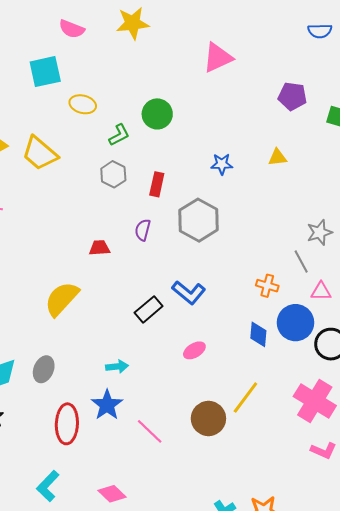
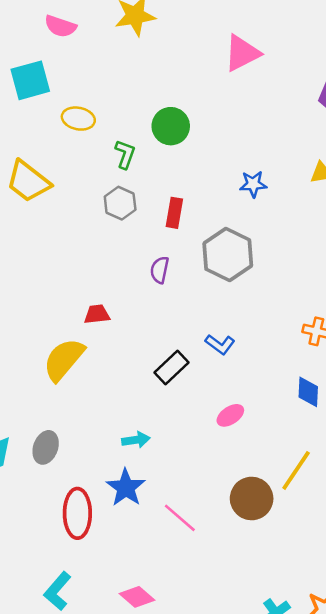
green L-shape: (119, 135) -> (125, 154), turned -40
red trapezoid: (99, 248) -> (97, 314), moved
blue L-shape: (189, 293) -> (220, 344), size x0.7

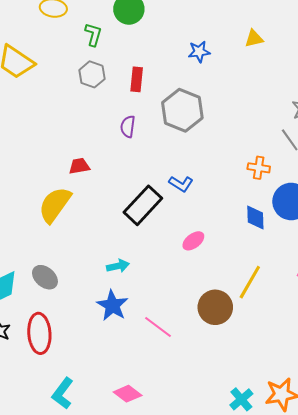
black rectangle: (171, 368) -> (143, 205), size x1.4
gray ellipse: (46, 447) -> (45, 277), turned -65
red ellipse: (77, 513) -> (39, 333), moved

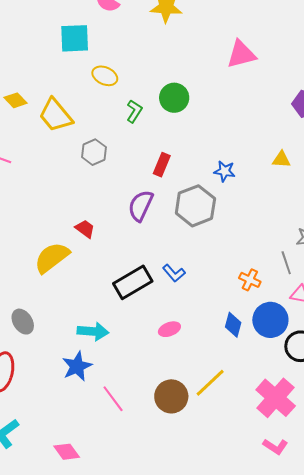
blue star: (199, 52) -> (225, 171), moved
gray hexagon: (92, 74) -> (94, 152), moved
purple semicircle: (128, 127) -> (141, 206), size x1.5
red trapezoid: (79, 166) -> (85, 229), turned 30
cyan arrow: (118, 266) -> (93, 331), size x1.4

